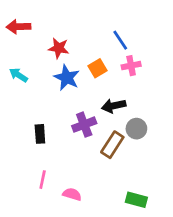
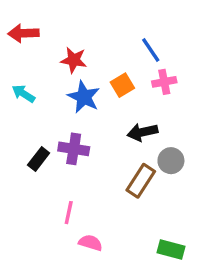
purple cross: (84, 125) -> (74, 149), moved, turned 30
black rectangle: (40, 134) -> (39, 159), moved, turned 42
pink line: (43, 180) -> (69, 213), moved

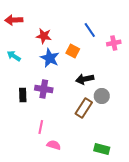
pink cross: (164, 82) -> (114, 43), moved
orange square: (122, 85) -> (73, 51), turned -32
black rectangle: (39, 159) -> (23, 95), turned -40

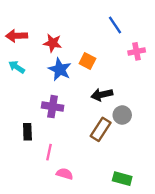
red arrow: (14, 20) -> (17, 36), moved
blue line: (90, 30) -> (115, 25), moved
black rectangle: (23, 95) -> (27, 132), moved

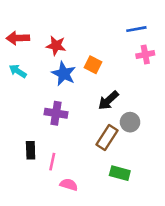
blue line: (115, 25) -> (136, 29), moved, turned -66
black arrow: (102, 95) -> (108, 100), turned -30
black rectangle: (27, 132) -> (31, 150), moved
green rectangle: (122, 179) -> (120, 173), moved

